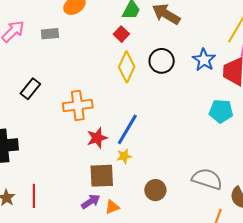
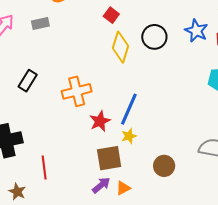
red line: (34, 196) -> (44, 167), moved

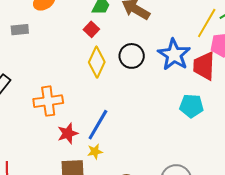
blue star: (196, 31) -> (174, 55), size x1.4

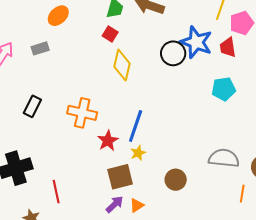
black circle: (132, 56) -> (173, 53), moved
red trapezoid: (204, 66) -> (228, 47), size x0.7
orange cross: (48, 101) -> (82, 113), turned 32

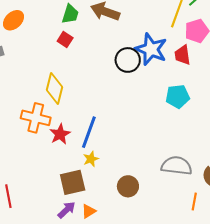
yellow diamond: (122, 65) -> (55, 88), moved
red star: (108, 141) -> (60, 134), moved

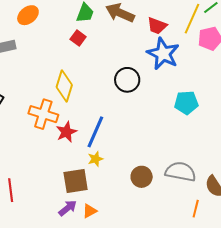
red trapezoid: (183, 55) -> (157, 26), moved, turned -65
black circle: (128, 60) -> (127, 80), moved
brown circle: (128, 186) -> (142, 177), moved

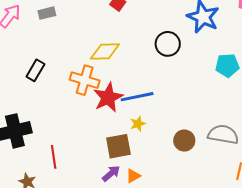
yellow diamond: (64, 86) -> (105, 52), turned 72
red star: (66, 132) -> (108, 97), size x1.4
blue line: (95, 132) -> (137, 97), turned 56

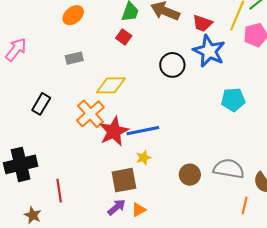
gray rectangle: (47, 13) -> (74, 58), moved
black circle: (168, 44) -> (172, 65), moved
orange cross: (85, 80) -> (90, 114), turned 32

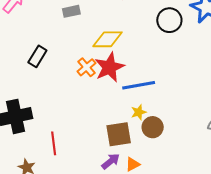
orange cross: (90, 114) -> (86, 67), size x0.7
red star: (114, 131) -> (109, 67), moved
brown circle: (190, 175) -> (153, 127), moved

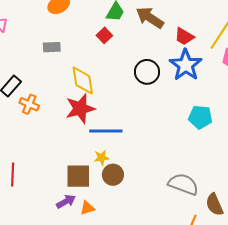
yellow diamond: (107, 39) -> (83, 81), turned 72
orange cross: (86, 67) -> (29, 104), moved, turned -36

